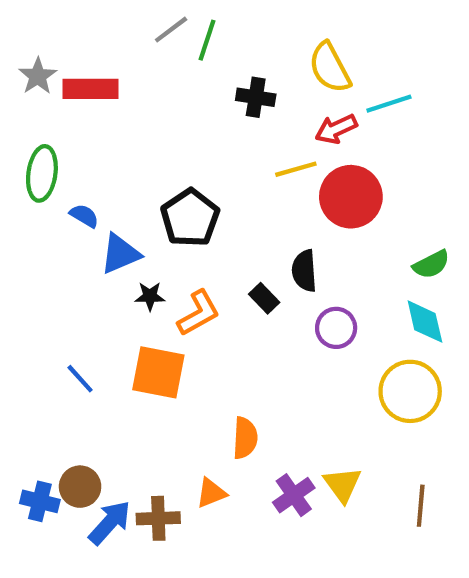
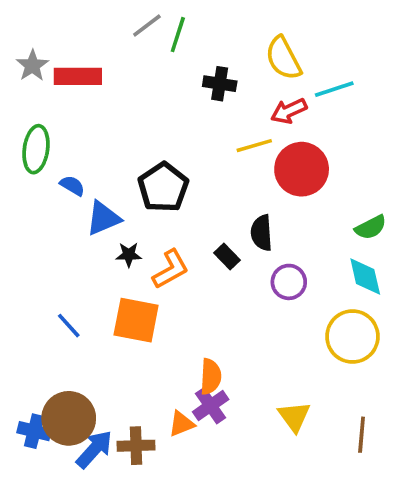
brown circle: (80, 487) -> (69, 418), size x1.5
purple cross: (294, 495) -> (211, 406), moved

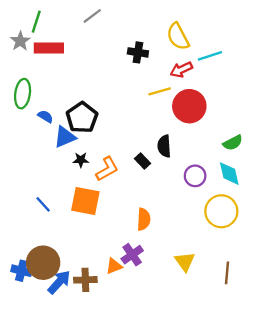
green line: (178, 35) -> (36, 22), moved
black pentagon: (163, 187) -> (82, 118), moved
purple circle: (289, 282) -> (195, 176), moved
orange semicircle: (211, 377) -> (144, 219), moved

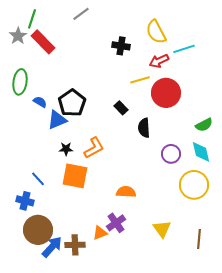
red rectangle: (49, 48) -> (43, 42), turned 45
black star: (81, 160) -> (66, 149), moved
black rectangle: (142, 161) -> (121, 108), moved
orange semicircle: (144, 219) -> (126, 192), turned -90
blue cross: (21, 271) -> (25, 201), moved

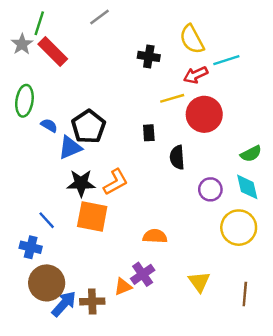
black rectangle: (121, 108) -> (149, 133), turned 40
black star: (66, 149) -> (81, 183), size x1.6

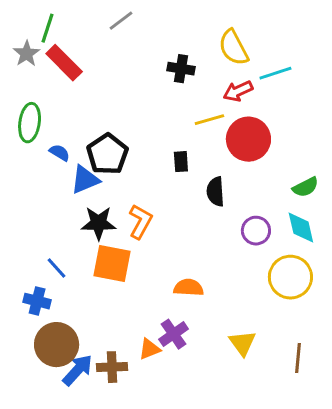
orange L-shape: (116, 182) -> (141, 222), turned -32

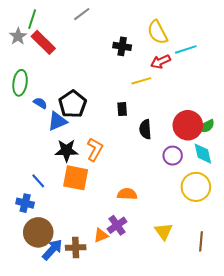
red circle: (248, 139) -> (188, 125), moved

